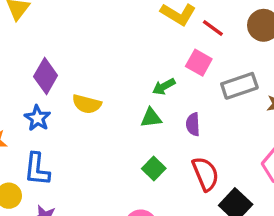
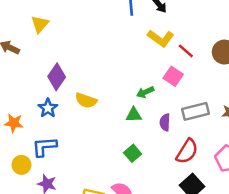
gray rectangle: (239, 86) -> (196, 111), moved
blue L-shape: (37, 169) -> (44, 147), turned 75
red semicircle: (205, 174) -> (187, 151), moved, turned 50

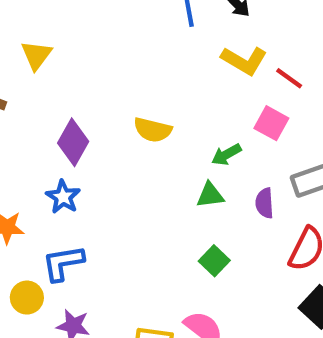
yellow semicircle: (86, 101) -> (153, 130), moved

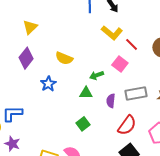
yellow triangle: (36, 55) -> (30, 27), moved
blue star: (63, 197) -> (48, 84), moved

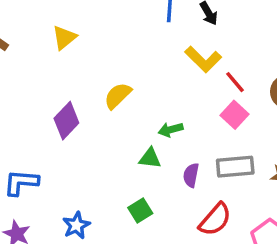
purple diamond: (26, 58) -> (66, 121), moved
yellow semicircle: (64, 58) -> (118, 96), turned 108
pink square: (120, 64) -> (235, 115), moved
blue star: (48, 84) -> (76, 225), moved

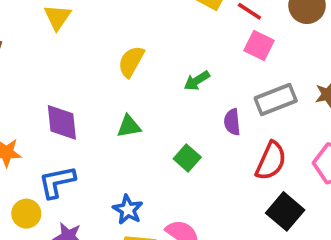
purple diamond: (66, 121) -> (62, 122), moved, turned -33
green triangle: (150, 158) -> (129, 126), moved
green square: (140, 211) -> (187, 158), moved

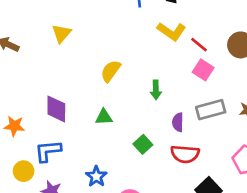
green arrow: (197, 81) -> (156, 90), turned -66
red semicircle: (271, 161) -> (185, 154), moved, turned 64

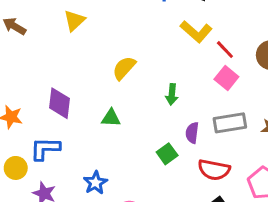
green square: (143, 144) -> (167, 154), moved
red semicircle: (185, 154) -> (214, 170), moved

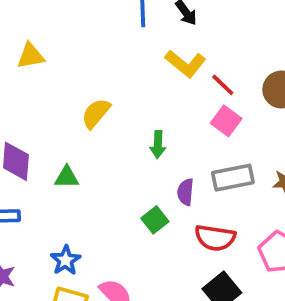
yellow triangle: (74, 21) -> (31, 56), turned 35
green triangle: (111, 118) -> (67, 177), moved

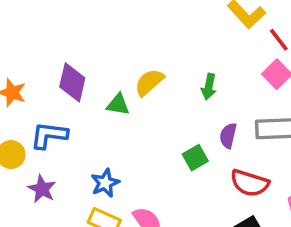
yellow semicircle: (96, 113) -> (149, 82), moved

